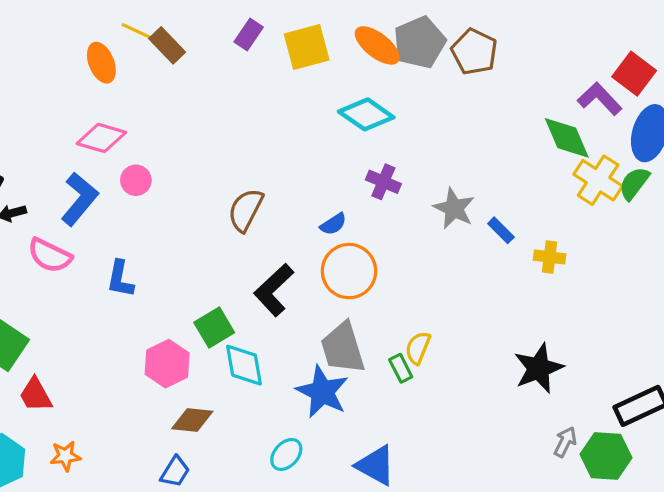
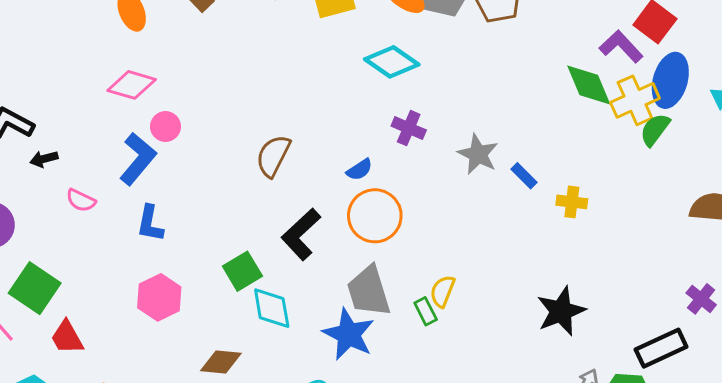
yellow cross: (598, 180) -> (635, 100), moved, turned 33
blue L-shape: (79, 199) -> (138, 159), moved
pink semicircle: (50, 255) -> (81, 200), size x0.7
pink hexagon: (167, 364) -> (159, 297), moved

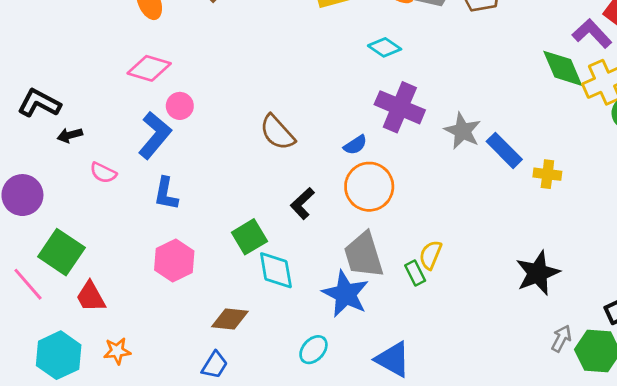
cyan diamond: (392, 62) -> (385, 47), size x0.7
purple cross: (409, 128) -> (400, 107), size x1.6
brown semicircle: (273, 156) -> (277, 132), turned -69
blue rectangle: (524, 176) -> (504, 150), size x1.5
black L-shape: (301, 234) -> (302, 203), size x0.7

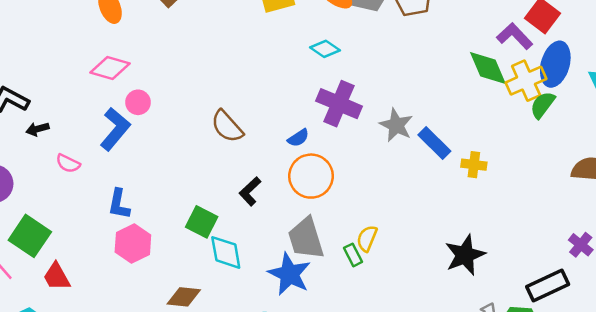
blue L-shape: (166, 194) -> (119, 204), moved
green square: (249, 237) -> (202, 222), turned -32

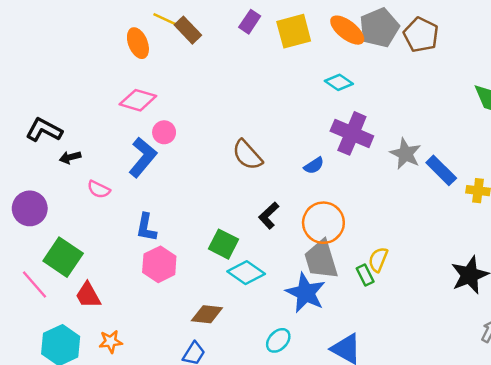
orange circle: (311, 176) -> (323, 223), moved
cyan diamond: (226, 252) -> (246, 273), turned -45

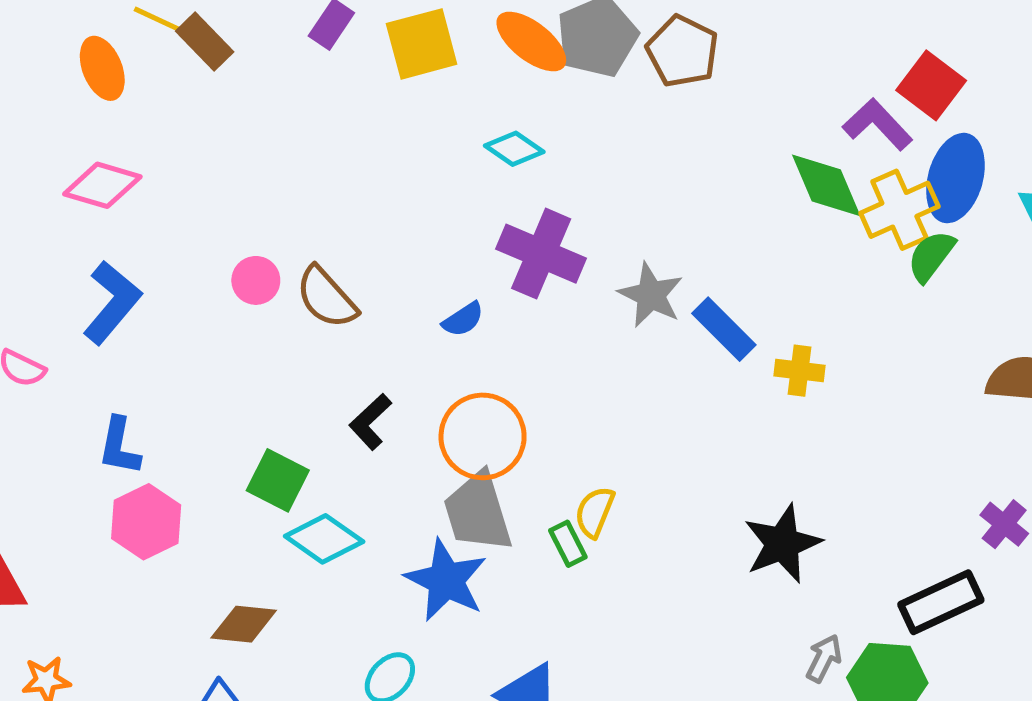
pink circle: (164, 132) -> (256, 280), moved

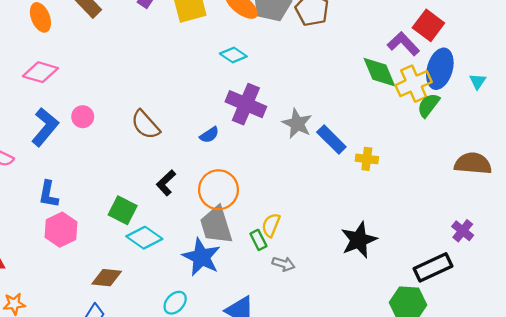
pink circle: (256, 280) -> (83, 117), moved
gray arrow: (824, 658) -> (284, 264), moved, turned 80

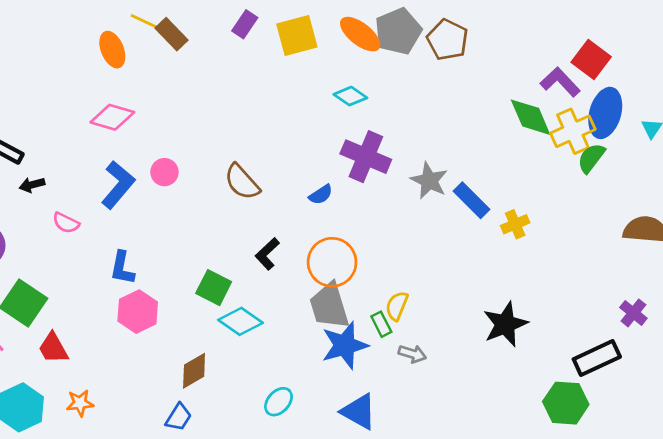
yellow cross: (367, 159) -> (515, 224), turned -30
blue star: (201, 257) -> (345, 345), moved, turned 30
brown diamond: (107, 278) -> (194, 371), turned -36

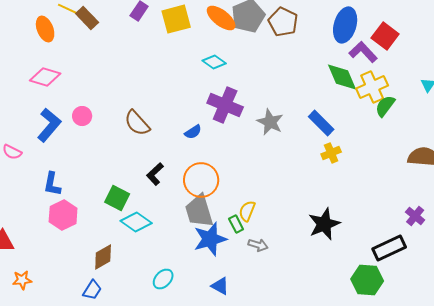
blue ellipse: (605, 113) -> (345, 25), moved
blue rectangle: (471, 200) -> (321, 123), moved
blue triangle: (359, 412) -> (220, 286), size x0.7

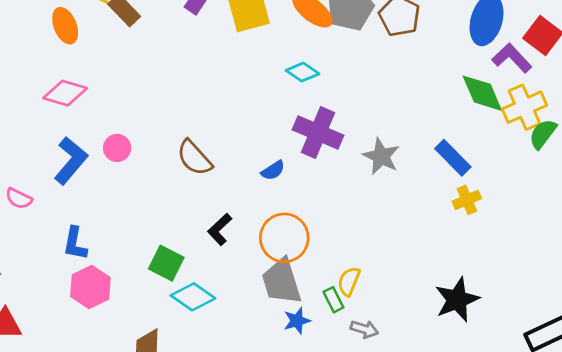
blue star: (210, 239) -> (297, 321), size x0.6

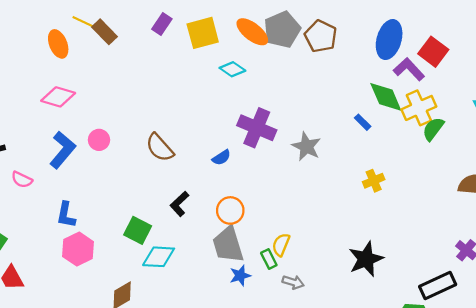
cyan diamond: (303, 72) -> (232, 69), moved
blue rectangle: (453, 158) -> (363, 122), moved, size x0.6
orange circle: (284, 238) -> (230, 210), size x0.7
cyan diamond: (193, 297) -> (159, 257), turned -32

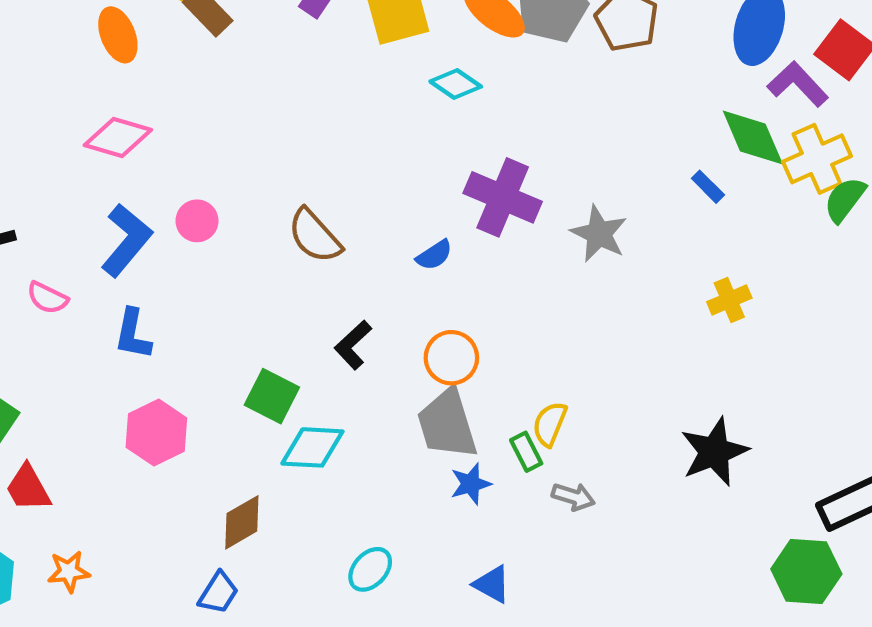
blue L-shape: (66, 215) -> (133, 334), moved

